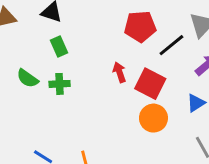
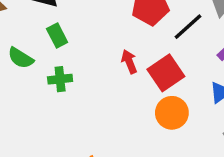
green semicircle: (28, 78) -> (21, 58), moved
red square: (150, 84) -> (166, 73), turned 32

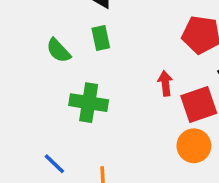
green cross: (60, 79) -> (89, 103), moved, size x1.5

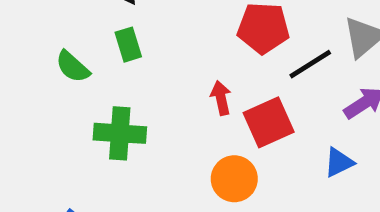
orange circle: (194, 146) -> (234, 179), moved

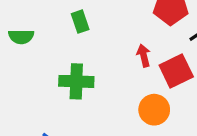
green semicircle: (73, 67) -> (21, 37), moved, turned -40

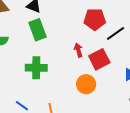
green rectangle: (80, 22) -> (38, 30), size x1.5

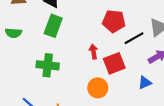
green rectangle: (38, 30) -> (53, 26), turned 35

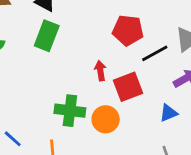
green cross: (48, 65) -> (70, 111), moved

